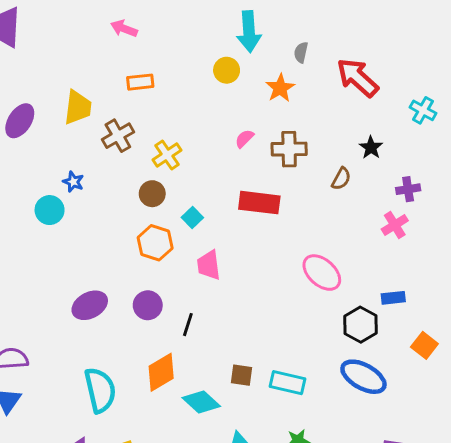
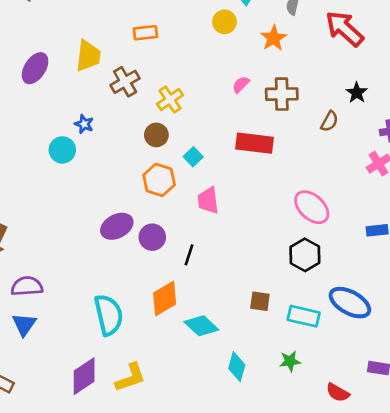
purple ellipse: (90, 305) -> (117, 226), moved
black hexagon: (360, 325) -> (305, 255), moved
brown square: (241, 375) -> (260, 301), moved
cyan rectangle: (288, 383) -> (304, 316), moved

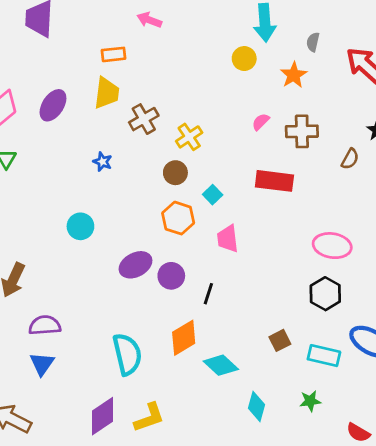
orange rectangle: (145, 33) -> (113, 54), moved
cyan circle: (62, 150) -> (80, 226), moved
pink ellipse: (312, 207) -> (332, 246), turned -33
brown square: (260, 301) -> (280, 340), turned -35

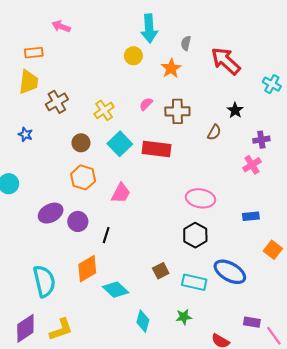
yellow cross: (189, 137) -> (104, 110), moved
cyan square: (213, 195) -> (120, 144), moved, size x1.6
pink trapezoid: (228, 239) -> (121, 193), turned -145

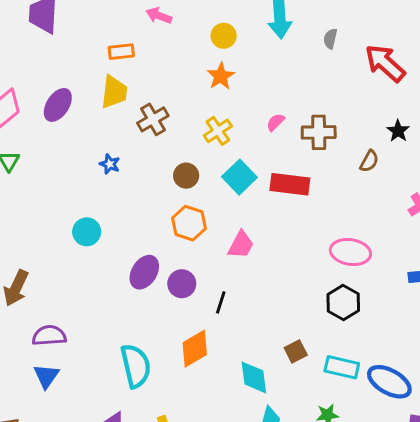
yellow circle: (133, 56) -> (224, 36), moved
orange star: (171, 68) -> (221, 76), moved
purple ellipse: (51, 213) -> (144, 272), turned -30
blue ellipse: (230, 272) -> (389, 382), moved
cyan diamond: (116, 290) -> (254, 377), moved, turned 40

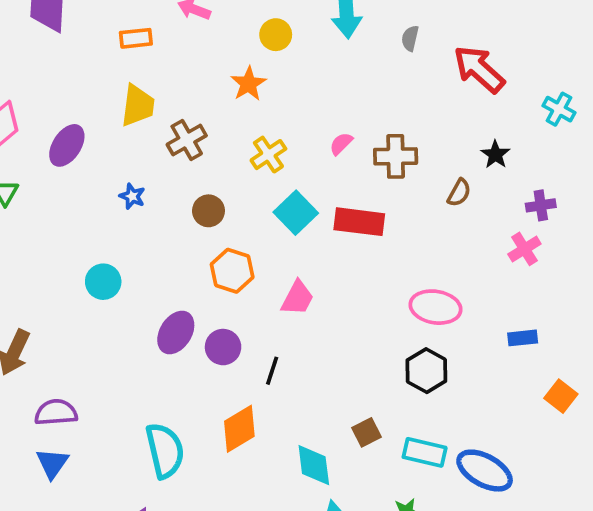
orange rectangle: (121, 52) -> (136, 38), moved
orange star: (221, 76) -> (248, 84), moved
purple ellipse: (58, 105) -> (67, 145), moved
brown circle: (186, 176) -> (208, 211), moved

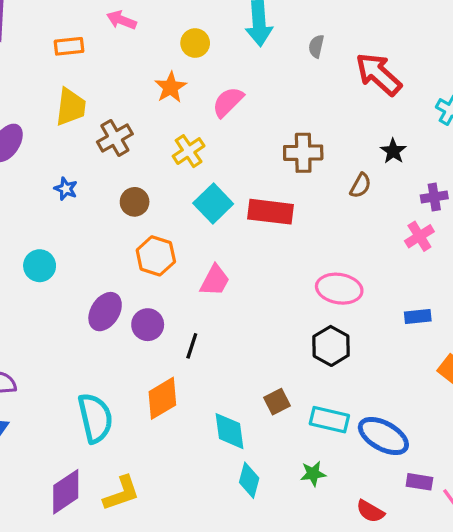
pink semicircle: (341, 144) -> (228, 102), moved, size x1.5

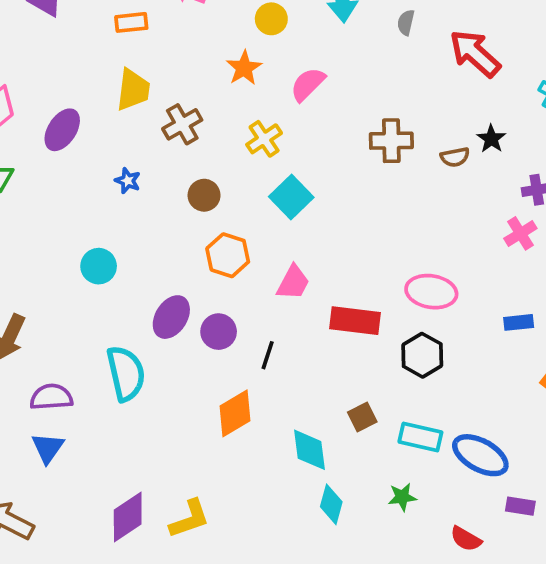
brown semicircle: (361, 185) -> (455, 157), moved, turned 50
red rectangle: (270, 212) -> (355, 321), moved
cyan semicircle: (95, 418) -> (126, 373), moved

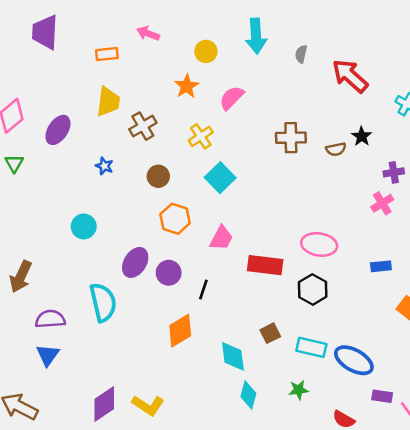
yellow L-shape: (189, 519) -> (148, 405), turned 52

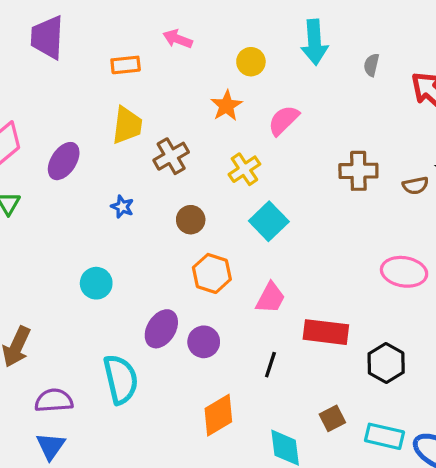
pink ellipse: (319, 244) -> (404, 272), moved
black line: (203, 289) -> (270, 365), moved

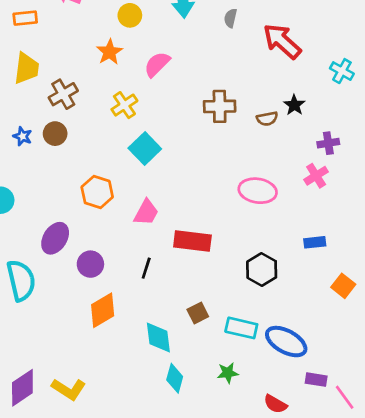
brown circle: (191, 220) -> (55, 134), moved
purple circle: (204, 342) -> (90, 264), moved
black hexagon: (386, 363) -> (262, 270), moved

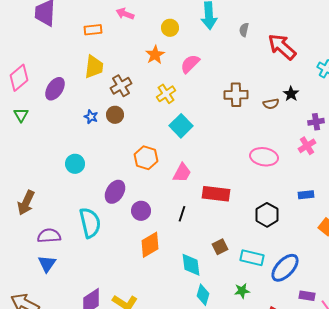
blue ellipse: (286, 342) -> (285, 268), turned -76

